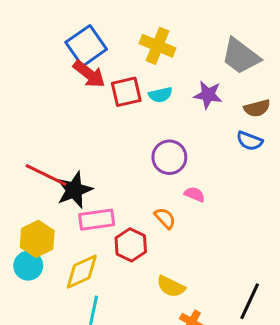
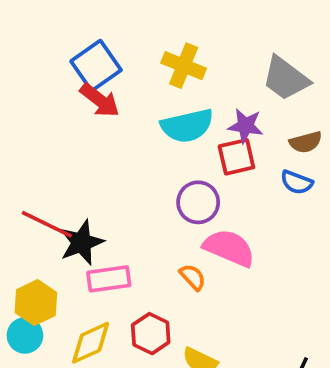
red square: (126, 92) -> (236, 157), moved
cyan semicircle: (160, 95) -> (187, 126), size x1.8
pink semicircle: (195, 194) -> (229, 248), size x2.0
red hexagon: (131, 245) -> (151, 334), moved

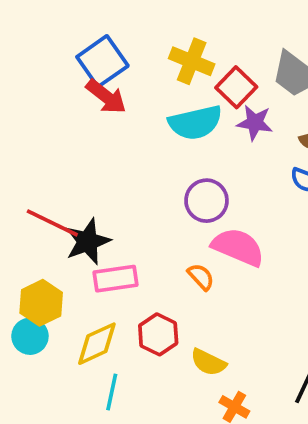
red square: (236, 157) -> (236, 87), moved, turned -33

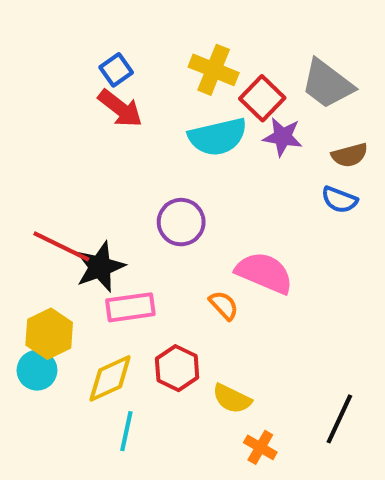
blue square: (102, 61) -> (116, 70), size x0.6
purple circle: (206, 201) -> (181, 222), moved

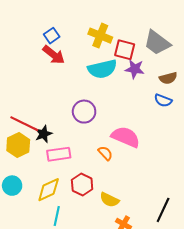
red square: (262, 98) -> (125, 50), turned -30
black star: (100, 267) -> (44, 134), size x0.7
yellow hexagon: (49, 334) -> (18, 145), moved

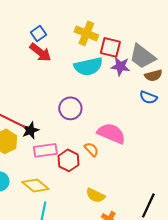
gray trapezoid: (157, 43) -> (142, 56), moved
red hexagon: (82, 185) -> (68, 160), moved
yellow diamond: (49, 190) -> (35, 185), turned 64

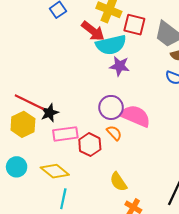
red arrow: (40, 52) -> (93, 31), moved
purple star: (120, 66) -> (120, 66), moved
purple circle: (70, 108) -> (111, 107), moved
yellow semicircle: (95, 195) -> (118, 182), turned 30

